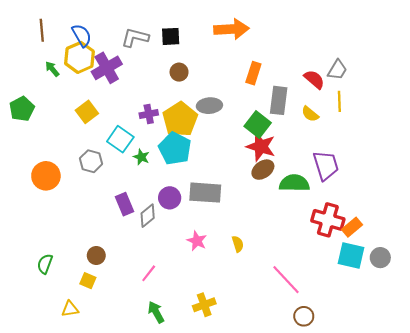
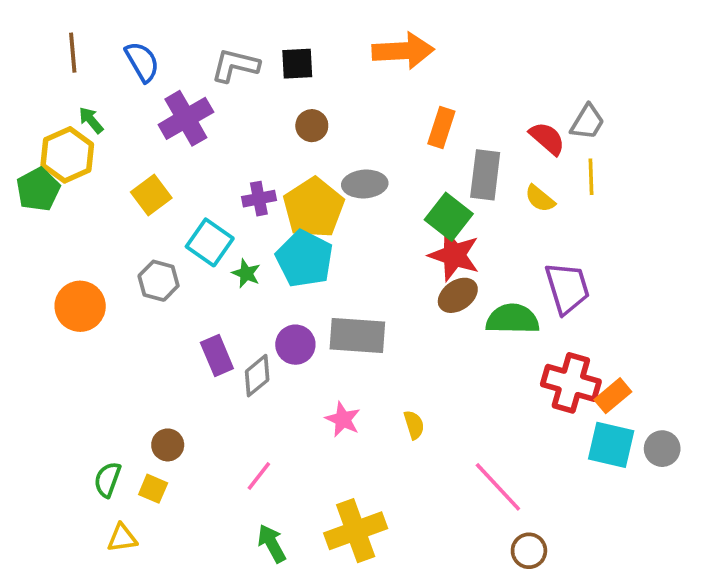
yellow hexagon: (79, 57) -> (67, 155), moved
green semicircle: (45, 264) -> (107, 480), moved
yellow cross: (204, 305) -> (356, 531), size x1.5

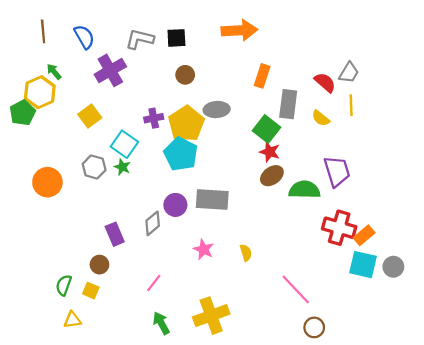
red star: (454, 255) -> (270, 152), size x0.7
green star: (246, 273) -> (122, 167), moved
purple rectangle: (217, 356) -> (115, 234), moved

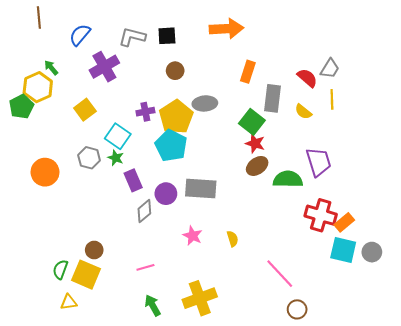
brown line: (43, 31) -> (39, 17), moved
blue semicircle: (84, 37) -> (80, 35), turned -110
purple rectangle: (115, 234) -> (133, 180), moved
pink line: (154, 283) -> (145, 267), turned 36
yellow square: (91, 291) -> (86, 275), size x1.8

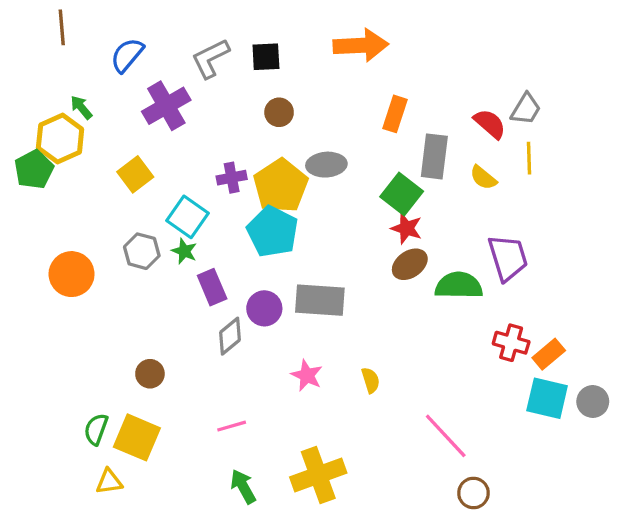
gray L-shape: (132, 37) -> (210, 58), turned -40
red cross: (321, 215) -> (511, 343), size x0.7
brown circle: (94, 250) -> (150, 374), moved

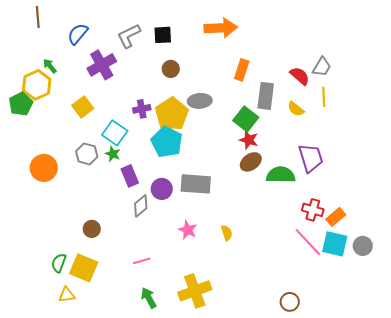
pink line: (446, 436) -> (308, 242), moved

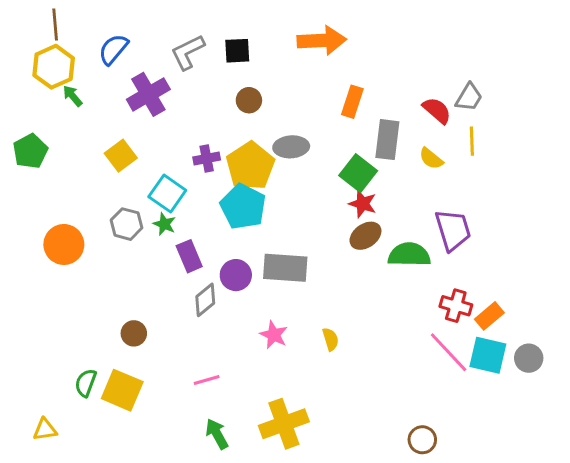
yellow hexagon: (37, 85) -> (54, 67), moved
yellow triangle: (67, 295) -> (45, 430), moved

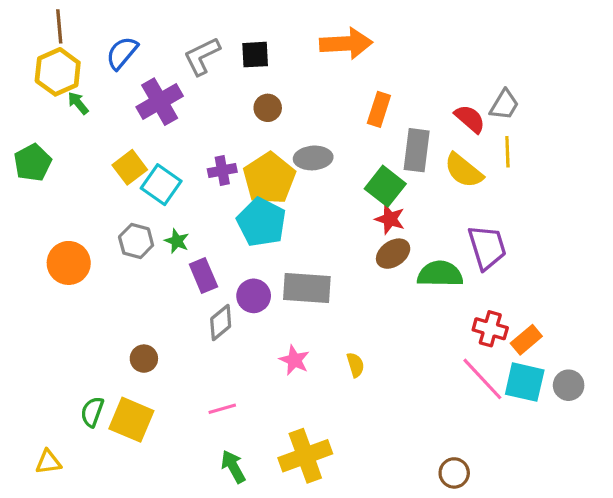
yellow semicircle: (431, 159) -> (464, 171), size x1.5
cyan square: (167, 193) -> (161, 185), moved

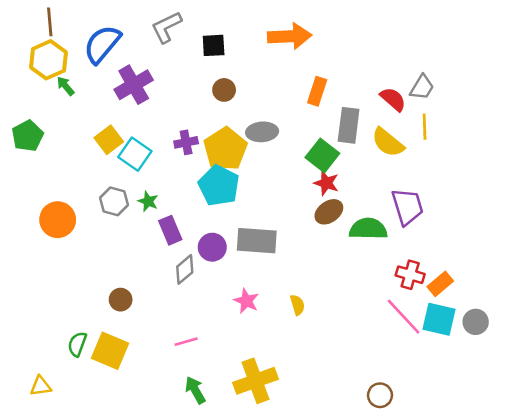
blue semicircle: (122, 53) -> (102, 44), size x1.4
gray L-shape: (202, 56) -> (166, 27), moved

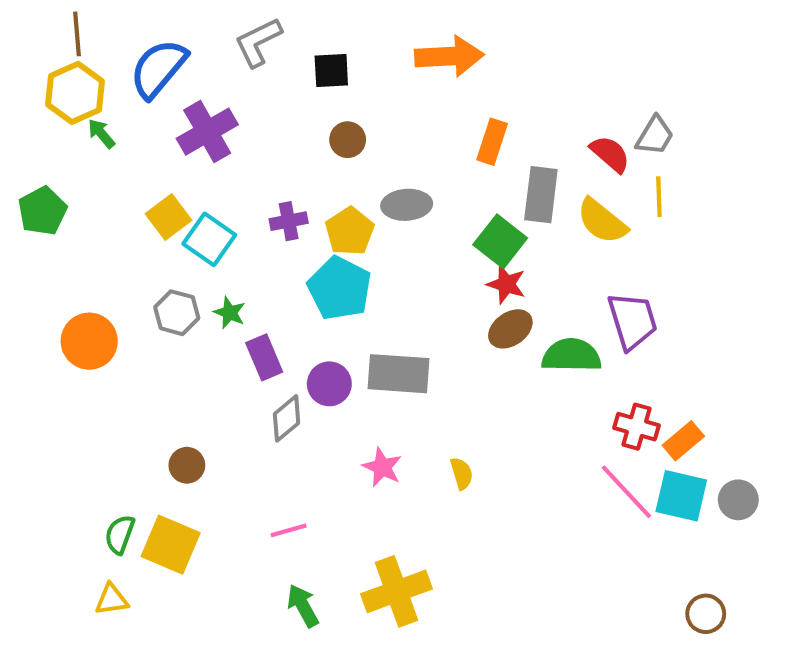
yellow pentagon: (225, 149) -> (350, 231), size x0.7
yellow triangle: (41, 386) -> (112, 600), moved
brown circle: (380, 395) -> (706, 614), moved

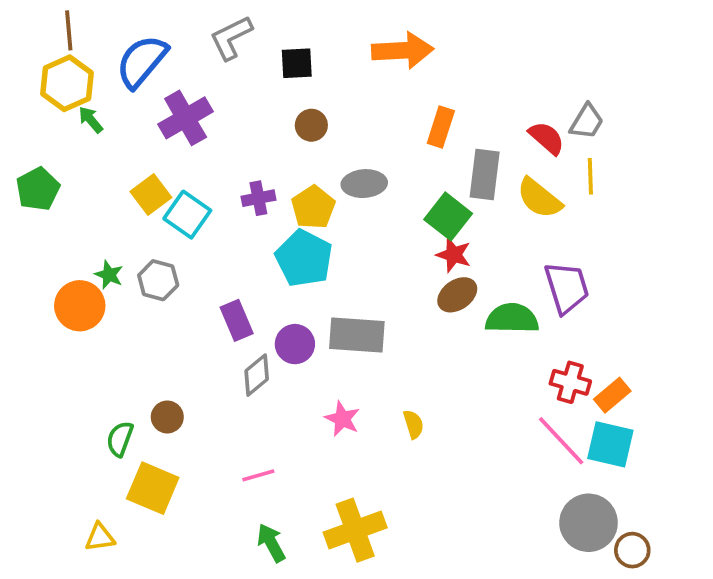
green star: (230, 313) -> (109, 275), moved
gray circle: (738, 500) -> (589, 523), moved, size x1.6
green semicircle: (120, 534) -> (120, 439), moved

